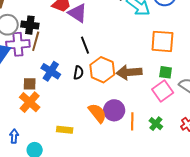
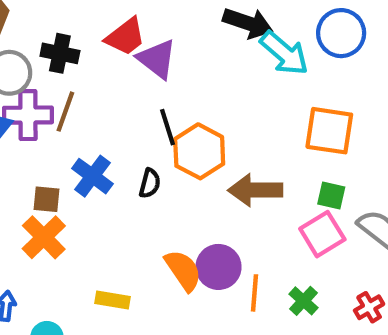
black cross: (30, 25) -> (60, 53), moved
orange hexagon: (102, 70) -> (199, 151), moved

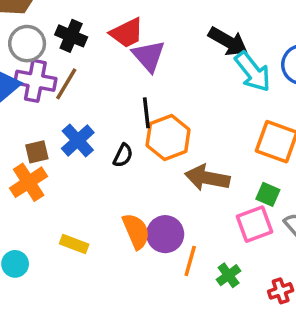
brown square: (46, 199) -> (37, 152), turned -30

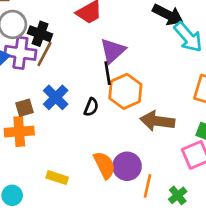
black cross: (71, 36) -> (40, 34), moved
purple triangle: (149, 56) -> (113, 51), moved, turned 32
orange cross: (29, 182) -> (19, 132), turned 32

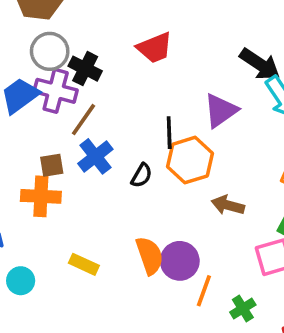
purple triangle: (113, 51) -> (221, 111), moved
brown line: (44, 54) -> (84, 120), moved
brown arrow: (157, 121) -> (228, 205), size x0.7

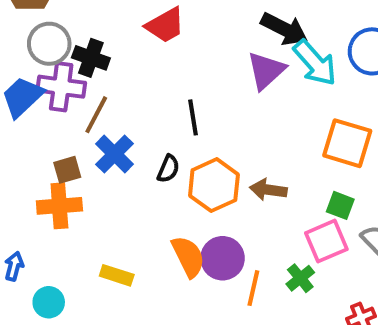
purple triangle: (221, 111) -> (266, 70), moved
orange hexagon: (190, 160) -> (214, 185), moved
green cross: (243, 309) -> (300, 278), moved

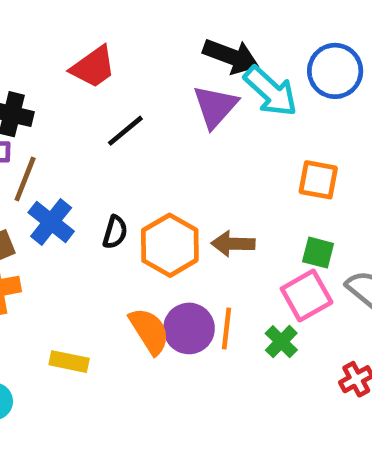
black line: (193, 117) -> (125, 131), moved, turned 66
orange square: (347, 143) -> (318, 180), size x0.7
orange line: (253, 288) -> (227, 329), moved

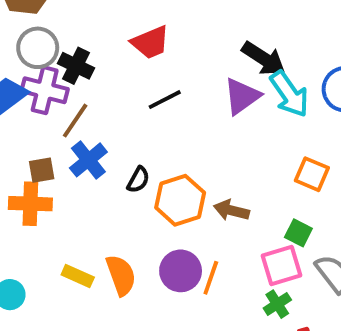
orange semicircle: (149, 331) -> (121, 275), moved
green cross: (281, 342) -> (277, 304), moved

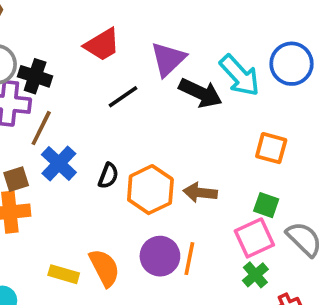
black arrow: (264, 59) -> (201, 93), moved
purple triangle: (242, 96) -> (168, 59), moved

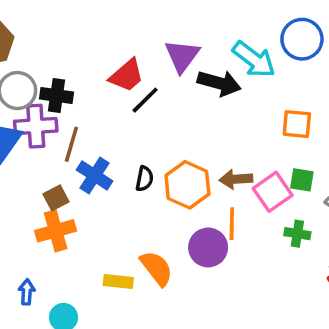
red trapezoid: (102, 45) -> (127, 75), moved
pink square: (254, 238) -> (273, 192), moved
orange line: (189, 259) -> (232, 224), moved
green cross: (255, 275) -> (297, 234), moved, turned -30

